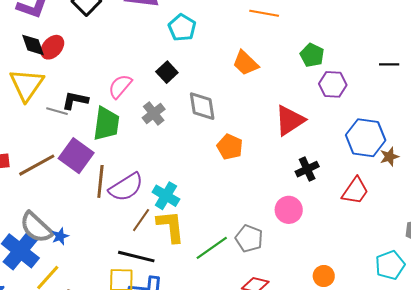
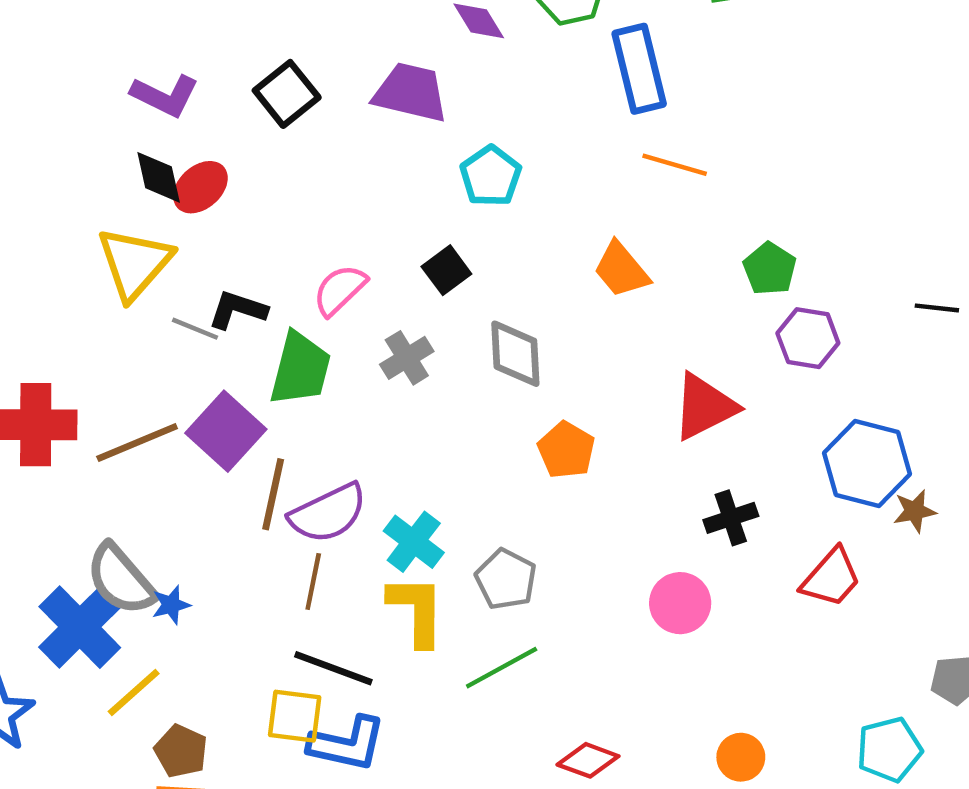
brown line: (141, 220) -> (313, 581), moved, turned -30
gray pentagon: (249, 238) -> (506, 579), moved

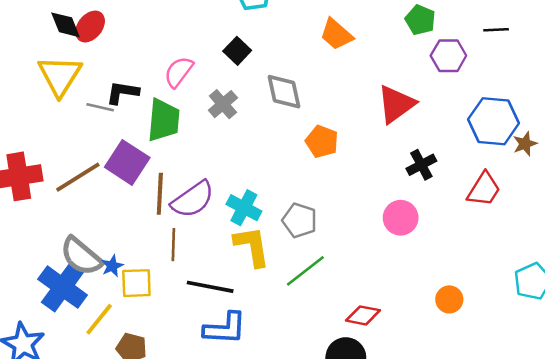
black line: (937, 308) -> (496, 30), moved
brown line: (313, 581) -> (173, 245), moved
yellow square: (295, 716) -> (136, 283), moved

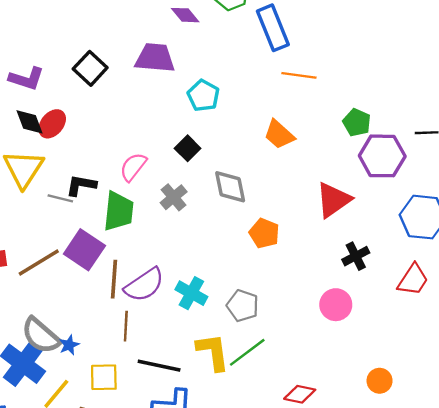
purple hexagon: (448, 56) -> (382, 156), size x1.4
yellow L-shape: (252, 246) -> (213, 352), moved
yellow square: (136, 283) -> (104, 377), moved

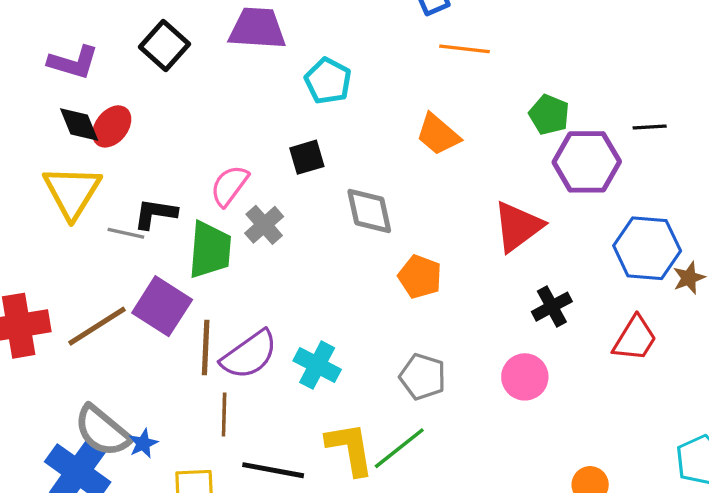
black square: (188, 148) -> (307, 157), turned 30
gray cross: (174, 197) -> (264, 225), moved
gray pentagon: (243, 306) -> (423, 377), moved

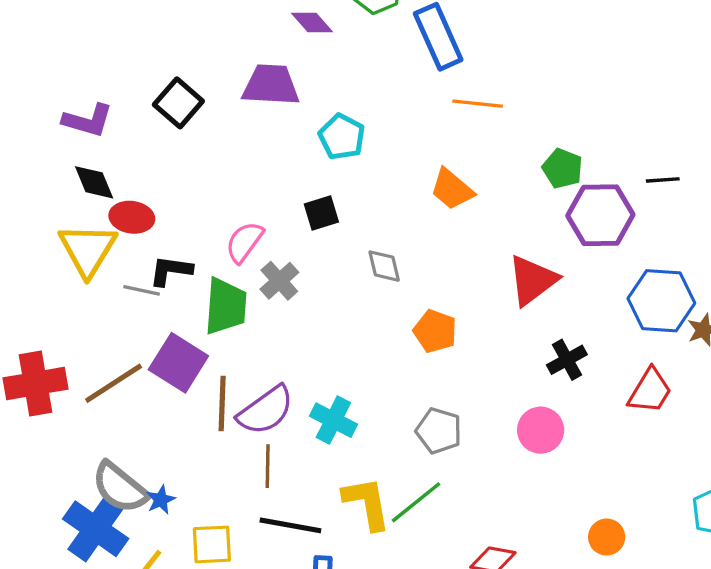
red ellipse: (112, 126) -> (132, 217), moved, turned 60
gray diamond: (369, 211) -> (384, 266), size x0.7
brown line: (224, 415) -> (268, 466), moved

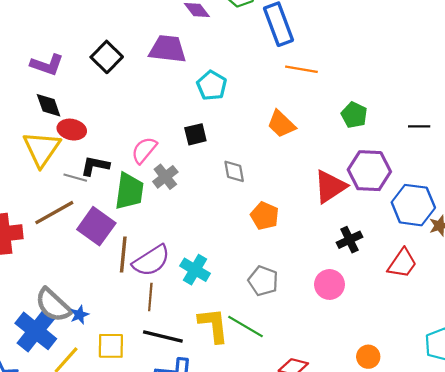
purple hexagon: (600, 215) -> (369, 171), moved
brown line: (114, 383) -> (54, 213), moved
green line: (416, 502) -> (245, 327), turned 66

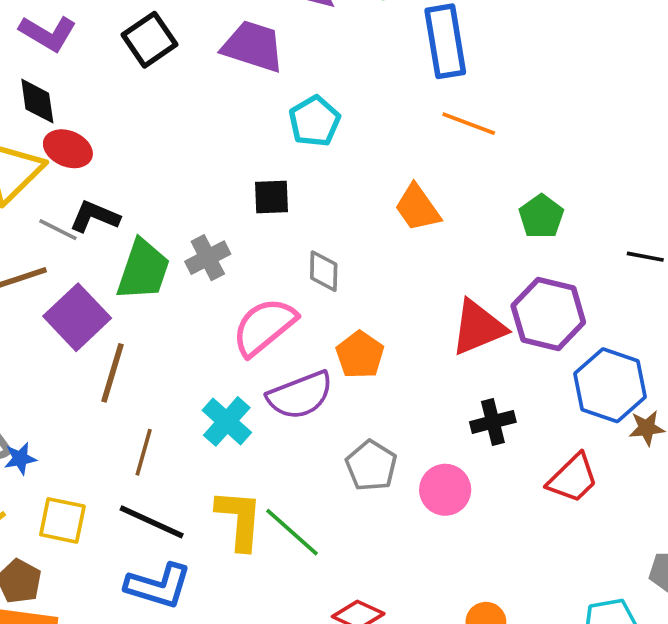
pink semicircle: (144, 150) -> (264, 327), moved, size x1.4
purple semicircle: (151, 261) -> (300, 395), moved
gray pentagon: (263, 281) -> (371, 466), moved

